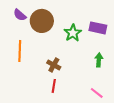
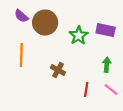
red line: (54, 86) -> (86, 90), moved
pink line: (97, 93) -> (111, 90), moved

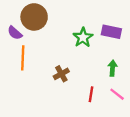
purple semicircle: (21, 16) -> (15, 33), moved
brown circle: (45, 22) -> (34, 17), moved
brown cross: (58, 70) -> (61, 74), turned 32

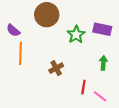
brown circle: (34, 17) -> (47, 15), moved
pink line: (117, 94) -> (100, 96), moved

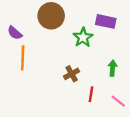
purple rectangle: (102, 29) -> (106, 21), moved
brown cross: (56, 68) -> (72, 74), moved
pink line: (100, 96) -> (118, 101), moved

